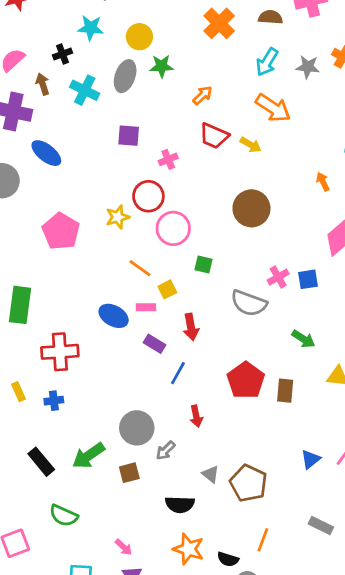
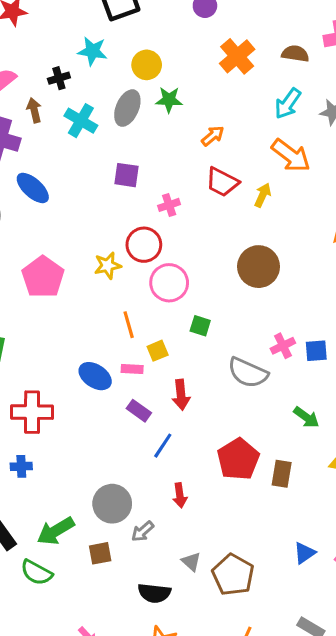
yellow arrow: (251, 145) -> (263, 195), turned -100
orange line: (140, 268) -> (129, 325), turned 35
green semicircle: (64, 516) -> (37, 573), moved

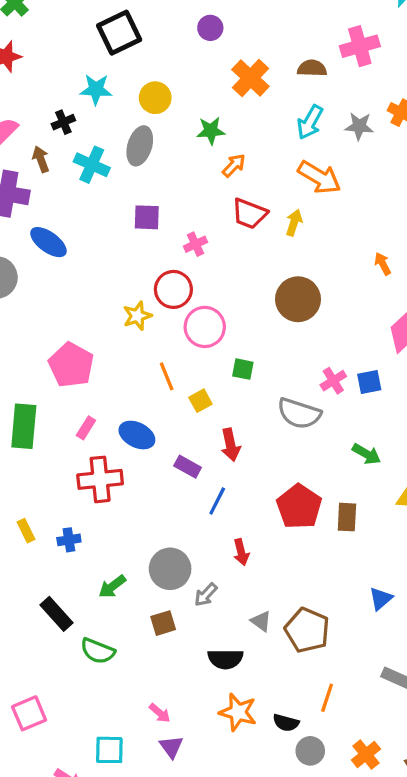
green star: (169, 100) -> (211, 131), moved
pink pentagon: (43, 277) -> (71, 365), moved
pink rectangle: (132, 369) -> (86, 428), moved, turned -55
red cross: (32, 412) -> (100, 479), moved
green arrow: (56, 531) -> (112, 587), moved, size x0.7

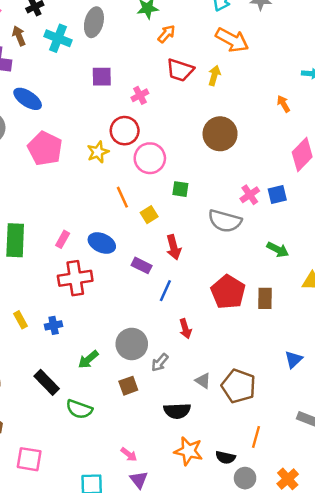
pink pentagon: (71, 365) -> (45, 148), moved
pink square: (29, 713) -> (29, 459), turned 35

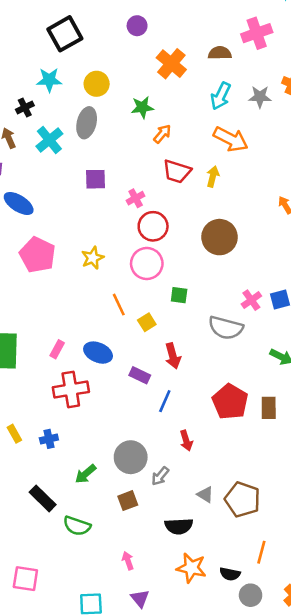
cyan cross: (58, 38) -> (49, 140), turned 30
red circle: (125, 131) -> (153, 226), moved
pink arrow: (129, 454) -> (128, 561), moved, turned -147

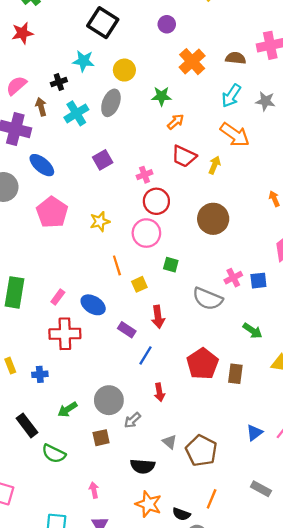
black square: (65, 34) -> (103, 23), turned -36
purple square: (96, 179) -> (103, 160), moved, turned -36

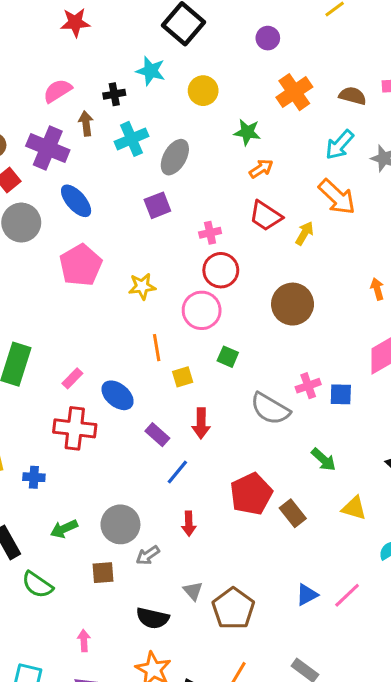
gray ellipse: (111, 103) -> (175, 157), moved
brown rectangle: (235, 374) -> (293, 513), turned -54

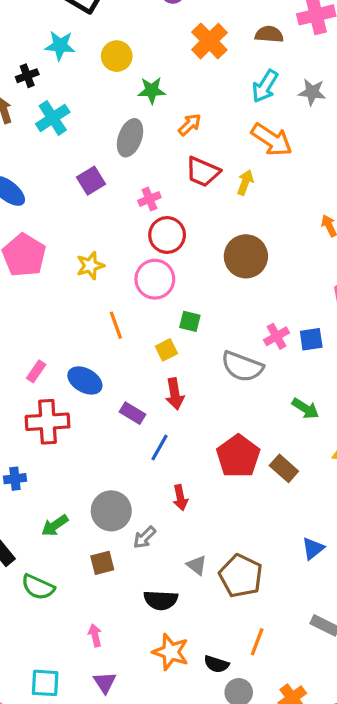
green star: (247, 132) -> (152, 90), moved
gray ellipse: (175, 157) -> (130, 138), moved
yellow square: (183, 377) -> (166, 350), moved

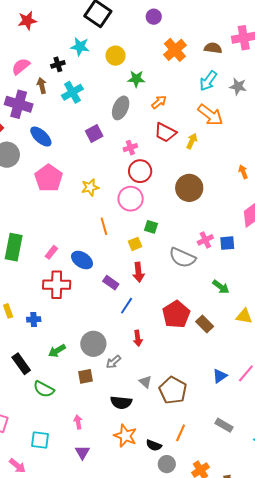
cyan square: (45, 683) -> (40, 440), moved

